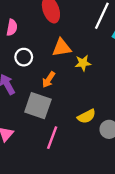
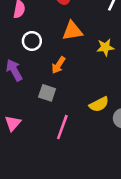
yellow star: (83, 63) -> (105, 47), moved
gray square: (38, 106) -> (47, 93), size x0.6

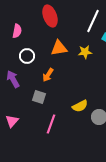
yellow star: (105, 47) -> (85, 52), moved

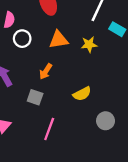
white circle: (27, 56) -> (22, 39), moved
yellow semicircle: (80, 106) -> (82, 94), moved

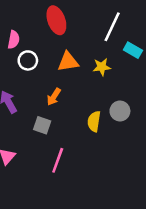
yellow semicircle: (82, 94) -> (94, 121), turned 126
gray circle: (106, 121) -> (120, 111), moved

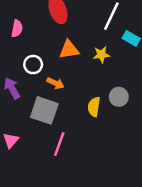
white circle: (28, 60) -> (33, 65), moved
orange arrow: (54, 97) -> (55, 83), turned -98
gray square: (42, 125) -> (44, 110), size x1.6

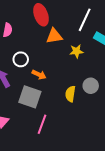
orange triangle: (69, 50) -> (54, 36), moved

